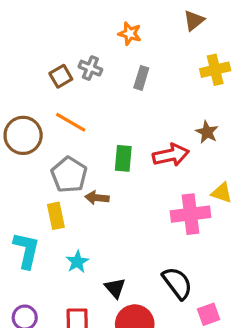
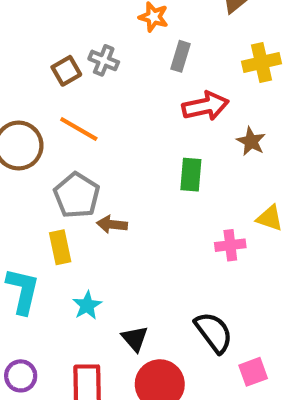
gray rectangle: (141, 78) -> (180, 56), moved
red arrow: (171, 155) -> (205, 106), moved
green rectangle: (123, 158) -> (191, 175), moved
pink cross: (191, 214) -> (230, 245), size x0.6

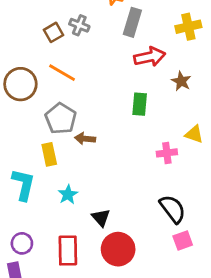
gray rectangle: (180, 56) -> (132, 22), size x1.4
black semicircle: (214, 332) -> (173, 209), moved

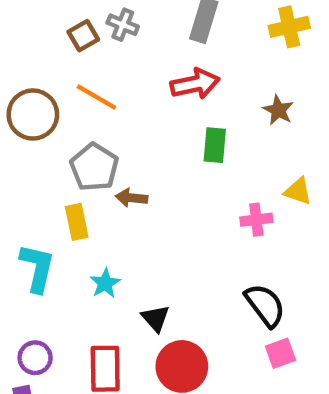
red arrow: (150, 57) -> (195, 84), moved

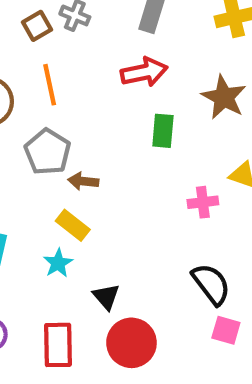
orange line: (96, 97) -> (50, 85), turned 48
brown star: (278, 110) -> (224, 97), size x1.5
yellow rectangle: (77, 222) -> (73, 225), moved, turned -40
pink square: (280, 353) -> (226, 330), turned 36

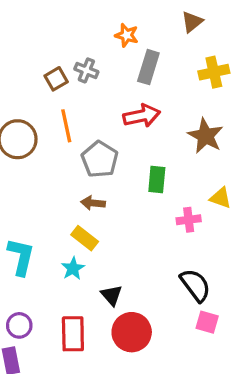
green rectangle: (163, 131) -> (157, 179), moved
gray pentagon: (48, 152) -> (100, 159), moved

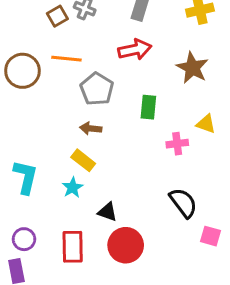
orange line: (66, 126) -> (66, 59), turned -72
black triangle: (112, 295) -> (107, 212), turned -30
pink square: (207, 322) -> (211, 236), moved

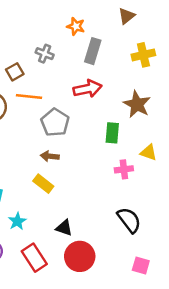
brown square: (57, 16) -> (15, 72), moved
green rectangle: (148, 107) -> (112, 133), moved
cyan star: (73, 188) -> (17, 221), moved
pink square: (211, 236) -> (141, 265), moved
red rectangle: (73, 247) -> (34, 258), turned -32

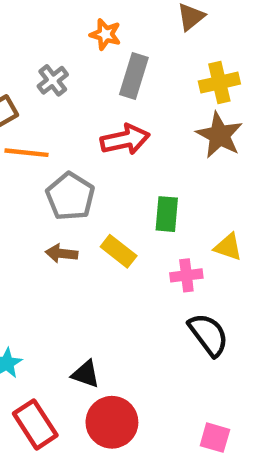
gray cross: (45, 54) -> (53, 80), turned 30
brown star: (137, 104) -> (219, 135), moved
yellow rectangle: (43, 184) -> (119, 251), moved
black semicircle: (129, 220) -> (208, 335), moved

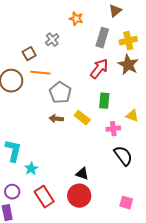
gray rectangle: (134, 76) -> (102, 38), moved
red arrow: (125, 140) -> (99, 69), moved, turned -40
black triangle: (86, 374) -> (82, 174), moved

